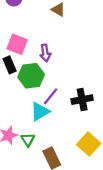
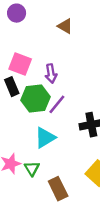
purple line: (51, 96) -> (57, 104), moved

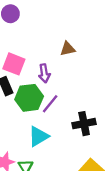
brown triangle: (65, 26) -> (68, 49), moved, turned -42

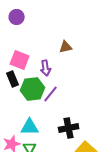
black cross: (84, 124) -> (69, 128), moved
cyan triangle: (38, 136) -> (30, 127), moved, turned 30

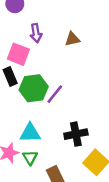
purple arrow: (46, 68) -> (36, 33), moved

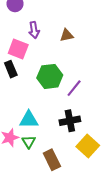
green hexagon: (34, 88) -> (50, 76), moved
purple line: (55, 94) -> (74, 88), moved

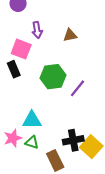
black cross: (70, 121) -> (73, 140), moved
green triangle: (29, 142) -> (32, 142), turned -40

